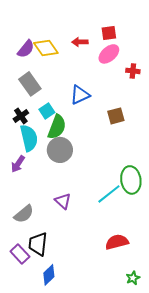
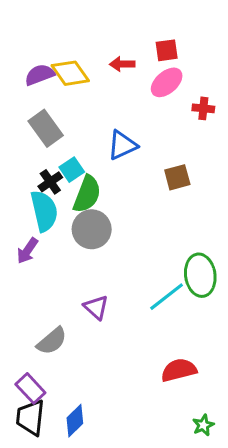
purple semicircle: (26, 49) -> (40, 75), turned -150
black cross: (21, 116) -> (50, 182), moved
gray semicircle: (24, 214) -> (52, 341), moved
black trapezoid: (38, 244) -> (30, 418), moved

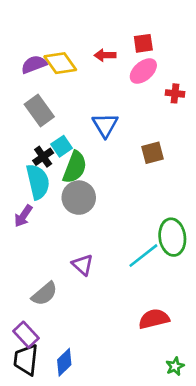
blue triangle: (122, 145) -> (105, 125), turned -36

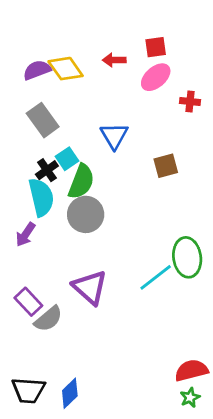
purple triangle: (83, 265) -> (90, 287), size x1.5
red semicircle: (154, 319) -> (191, 370), moved
purple rectangle: (26, 335) -> (28, 302), moved
black trapezoid: (26, 360) -> (28, 390), turned -92

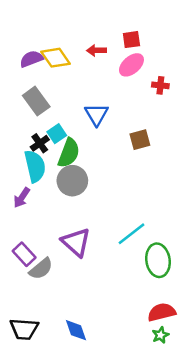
green ellipse: (187, 257) -> (158, 260), moved
blue diamond: (70, 393) -> (76, 330), moved, turned -65

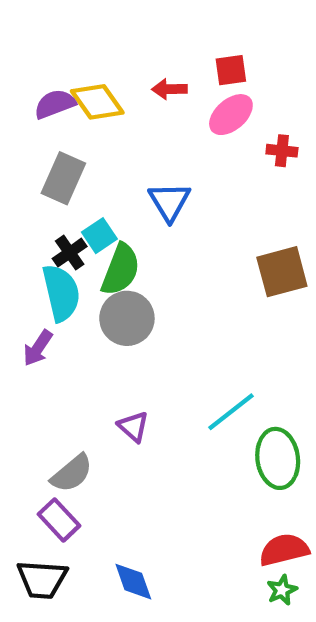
gray rectangle: (36, 101) -> (63, 178), turned 60
brown square: (140, 140) -> (282, 272), moved, size x1.4
purple triangle: (76, 242) -> (133, 427), size x0.6
purple rectangle: (24, 254) -> (59, 520), moved

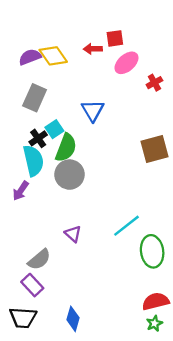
red square: (231, 70) -> (115, 38), moved
red cross: (282, 151) -> (154, 83), turned -35
blue diamond: (133, 582) -> (73, 319), turned 35

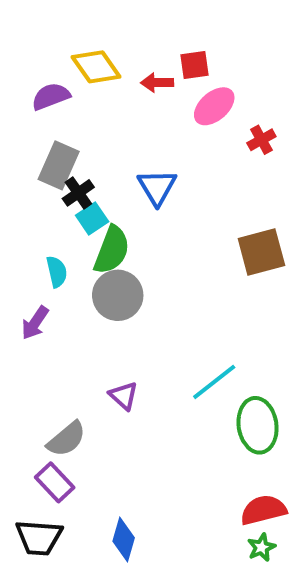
yellow diamond: (53, 56) -> (96, 67), moved
black cross: (38, 138) -> (78, 193), moved
cyan semicircle: (33, 161) -> (57, 272), size x0.6

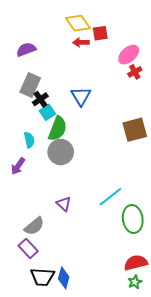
yellow diamond: (96, 67) -> (78, 23), moved
pink ellipse: (214, 106) -> (129, 55), moved
black trapezoid: (39, 538) -> (42, 277), moved

